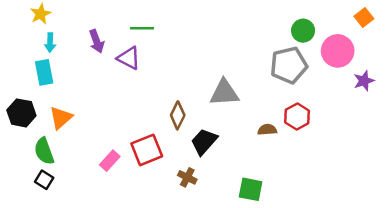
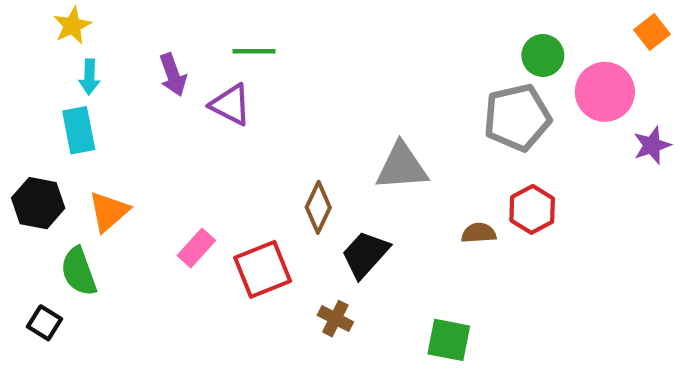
pink rectangle: (110, 161) -> (196, 248), moved
black square: (44, 180) -> (44, 323), moved

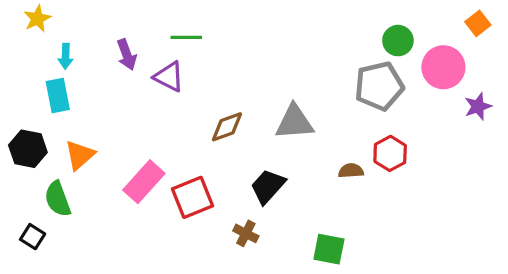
yellow star: (72, 26) -> (37, 19), moved
brown diamond: (318, 207) -> (227, 127), moved, turned 45
pink rectangle: (196, 248) -> (144, 182), size x1.5

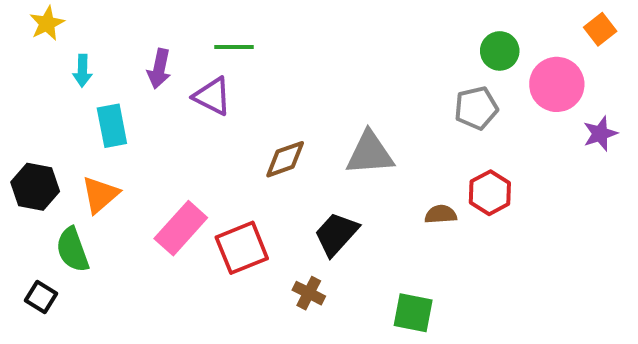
purple arrow: (127, 55) -> (159, 69), turned 32
gray pentagon: (379, 86) -> (476, 108), size x0.7
cyan rectangle: (58, 95) -> (112, 126), moved

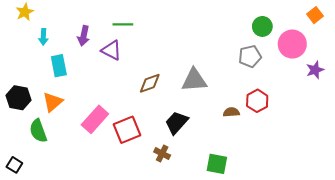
black square: (41, 297) -> (14, 165), moved

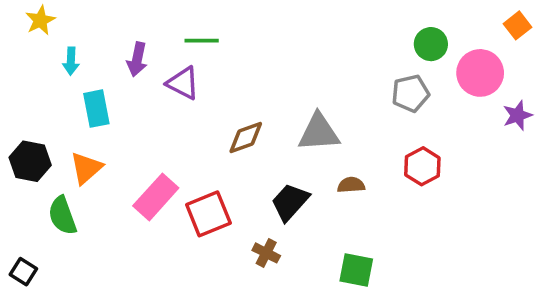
brown semicircle: (231, 112) -> (351, 185), moved

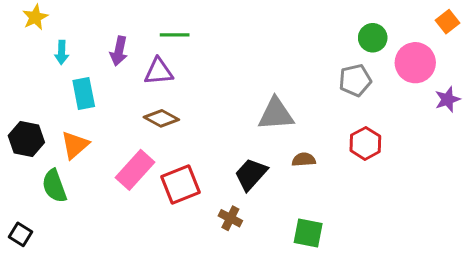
purple triangle: (183, 83) -> (158, 72), turned -32
brown diamond: (246, 137) -> (161, 118), moved, turned 48

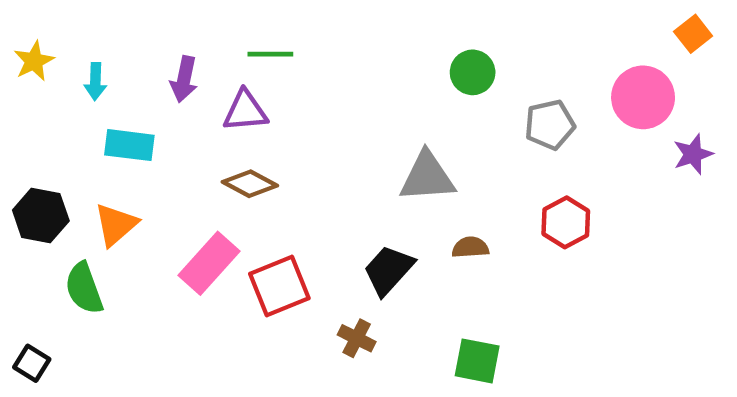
yellow star: (35, 17) -> (34, 61), moved
green circle: (373, 38) -> (473, 72), moved
cyan rectangle: (84, 94) -> (129, 145), turned -72

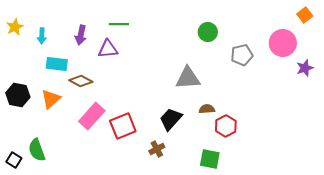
brown diamond: (250, 184) -> (81, 81), moved
red hexagon: (566, 222) -> (226, 126), moved
green semicircle: (84, 288) -> (37, 150), moved
brown cross: (357, 338) -> (157, 149), turned 35

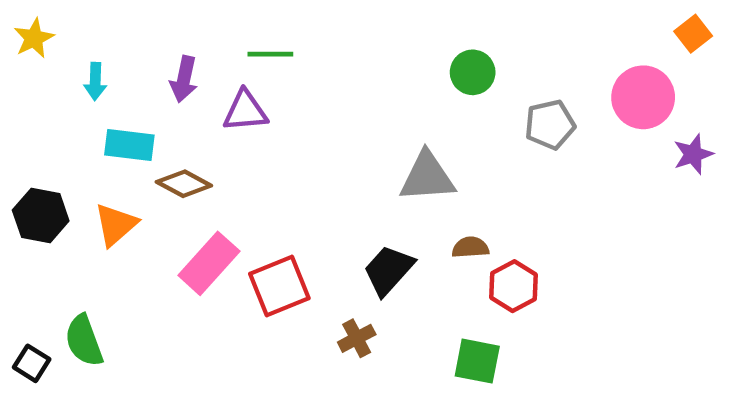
yellow star: (15, 27) -> (34, 38), moved

